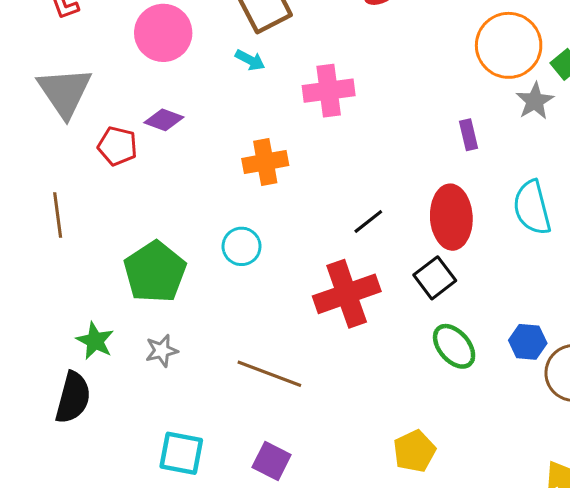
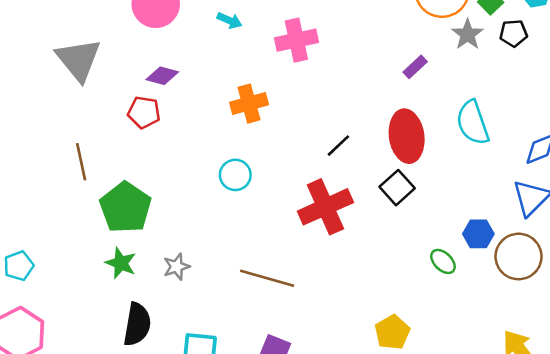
purple rectangle: (469, 135) -> (415, 67), turned 65
red pentagon: (117, 146) -> (144, 112), moved
green pentagon: (155, 272) -> (126, 208), moved
green ellipse: (454, 346) -> (443, 261), moved, size x0.7
black semicircle: (73, 398) -> (137, 324), moved

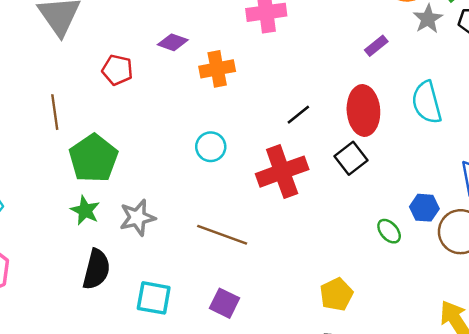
purple diamond: (162, 76) -> (173, 42), moved
cyan circle: (235, 175) -> (211, 147), moved
gray star: (176, 267) -> (137, 218), size x1.4

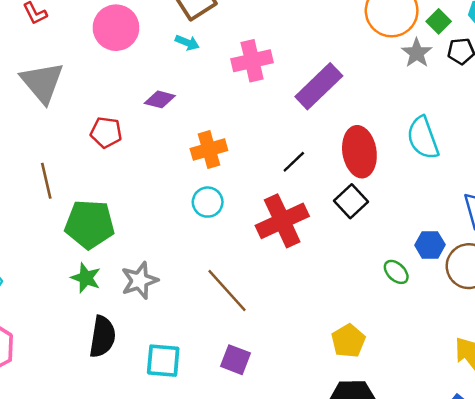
purple rectangle: (376, 46) -> (319, 86), moved, size x2.0
orange cross: (217, 69) -> (209, 150), moved
green pentagon: (94, 158) -> (90, 224), turned -30
brown line: (222, 235) -> (227, 290), turned 33

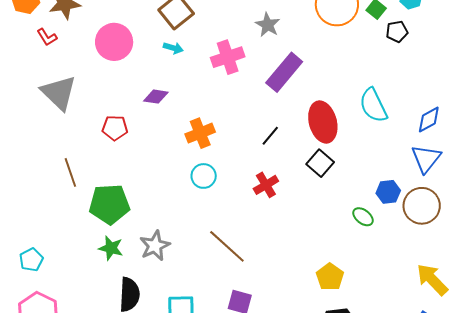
gray star: (417, 53) -> (268, 25), moved
red cross: (282, 221) -> (266, 185), size x0.6

